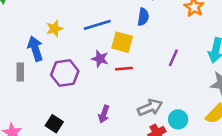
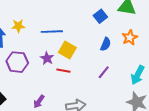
blue semicircle: (143, 17) -> (106, 44), moved

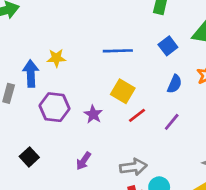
blue line: (52, 32) -> (118, 51), moved
purple star: (47, 58) -> (93, 114), moved
red line: (63, 71) -> (137, 115), moved, turned -48

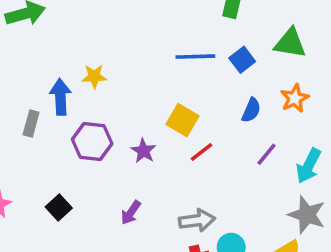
blue line: (118, 51) -> (195, 57), moved
purple line: (172, 122) -> (267, 154), moved

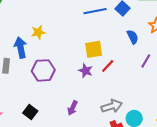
blue semicircle: (251, 110) -> (133, 37), turned -40
yellow square: (182, 120) -> (94, 49), turned -30
purple star: (143, 151) -> (86, 71), moved

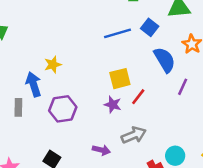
blue semicircle: (133, 37) -> (165, 60), size x1.5
gray arrow: (112, 106) -> (134, 135), moved
purple arrow: (73, 108) -> (101, 150), turned -96

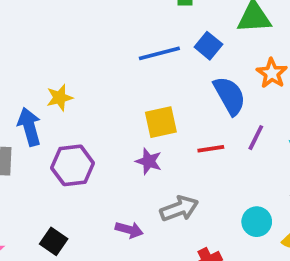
red line: (138, 97) -> (211, 149), moved, turned 42
cyan circle: (175, 156) -> (257, 222), moved

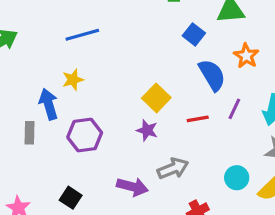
blue line: (159, 53) -> (82, 35), moved
yellow square: (161, 122) -> (156, 98), turned -32
purple arrow: (129, 230) -> (132, 187), size x1.4

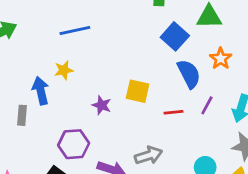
blue square: (194, 34) -> (175, 36), size x1.4
yellow square: (156, 98) -> (138, 91), turned -35
purple star: (147, 130) -> (102, 105), moved
purple hexagon: (85, 135) -> (74, 144), moved

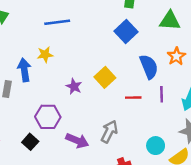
blue square: (175, 36) -> (126, 31), moved
yellow square: (138, 91) -> (105, 77), turned 30
purple line: (207, 105) -> (162, 94), turned -35
gray arrow: (149, 155) -> (109, 132), turned -50

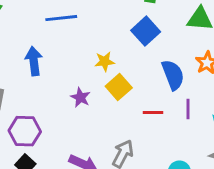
yellow star: (45, 55) -> (105, 61), moved
blue arrow: (24, 70) -> (34, 61), moved
purple hexagon: (48, 117) -> (25, 131), moved

